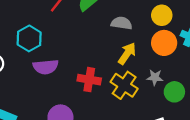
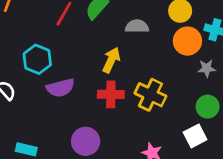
yellow arrow: (127, 54) -> (111, 60), moved
gray star: (155, 77) -> (207, 68), moved
green circle: (174, 92) -> (208, 107), moved

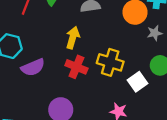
red cross: (111, 94) -> (76, 67), turned 30
white square: (195, 136) -> (138, 82), moved

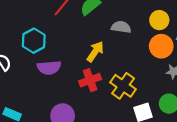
red cross: (76, 67) -> (90, 80), turned 30

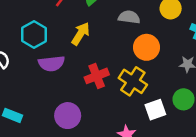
orange circle: (161, 46) -> (147, 47), moved
yellow arrow: (95, 52) -> (81, 34), moved

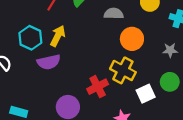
yellow arrow: (81, 34) -> (58, 36), moved
red cross: (97, 76) -> (98, 87), moved

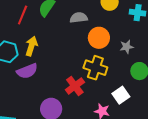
gray star: (170, 50) -> (127, 47), moved
white square: (146, 94) -> (121, 95), moved

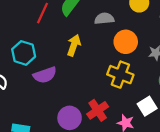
yellow arrow: (31, 46) -> (74, 45), moved
red cross: (75, 86) -> (98, 110), moved

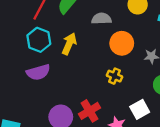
cyan hexagon: (24, 53) -> (39, 40), moved
yellow cross: (120, 75) -> (115, 76), size x0.6

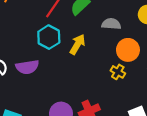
purple semicircle: (38, 72) -> (27, 67), moved
yellow cross: (115, 76) -> (118, 72), moved

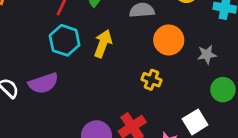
yellow cross: (118, 72) -> (152, 80), moved

